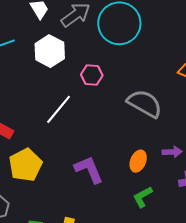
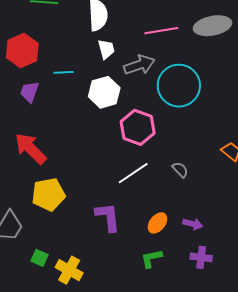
pink hexagon: (92, 75) -> (138, 127), size x1.6
gray semicircle: (145, 103) -> (180, 170), size x0.5
white line: (59, 109) -> (133, 173), moved

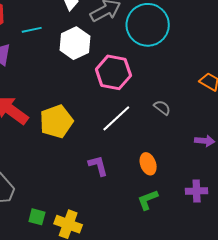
yellow pentagon: (48, 195) -> (56, 121), moved
purple L-shape: (108, 217) -> (98, 166), size x0.7
orange ellipse: (158, 223) -> (148, 164), turned -50
purple arrow: (193, 224) -> (205, 141), moved

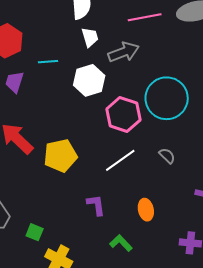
cyan circle: (148, 25) -> (167, 98), moved
green L-shape: (148, 200) -> (121, 243), moved, turned 60
green square: (37, 217) -> (35, 232), moved

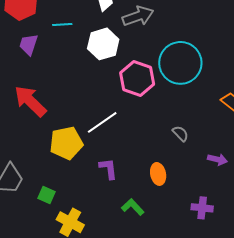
yellow pentagon: (60, 156) -> (66, 143), moved
gray semicircle: (167, 156) -> (180, 133), moved
white line: (120, 160) -> (102, 122), moved

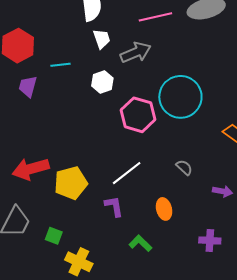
white hexagon: (103, 44) -> (102, 82), size x0.7
red arrow: (30, 101) -> (31, 169), moved, turned -57
white line: (102, 122) -> (127, 173), moved

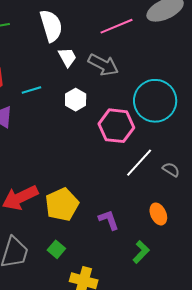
gray arrow: (136, 52) -> (103, 65), turned 60
white line: (127, 173) -> (139, 163), moved
green square: (54, 236) -> (56, 249), moved, turned 30
green L-shape: (140, 243) -> (141, 252), turned 100

